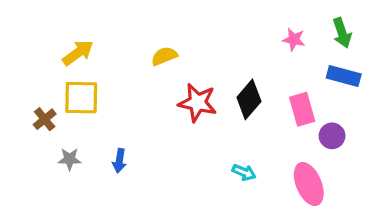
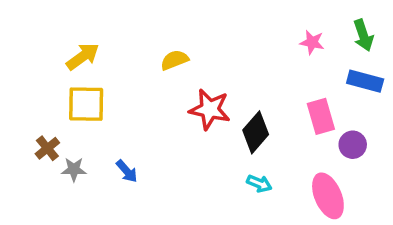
black diamond: (249, 99) -> (256, 132), moved
brown cross: (45, 119) -> (47, 148), moved
blue arrow: (119, 161) -> (127, 171), turned -50

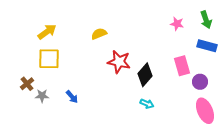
pink ellipse: (328, 196) -> (205, 111), moved

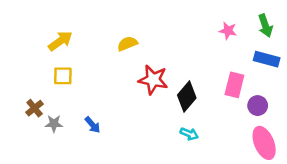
yellow square: (49, 59) -> (63, 76), size x0.7
pink rectangle: (182, 66) -> (234, 85), turned 30

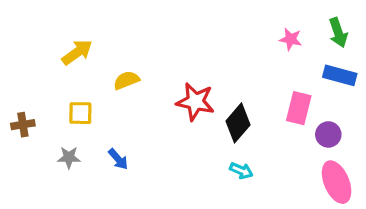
yellow semicircle: (127, 44) -> (126, 80), moved
yellow square: (63, 76) -> (80, 113), moved
brown cross: (35, 108) -> (23, 125), moved, turned 30

